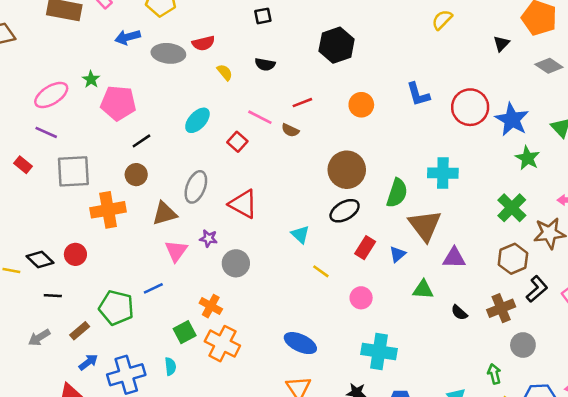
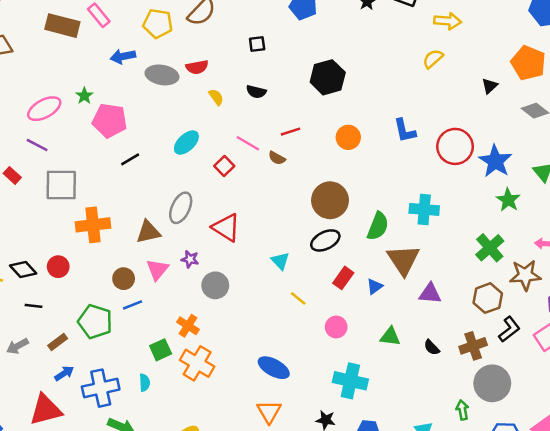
brown circle: (136, 175) -> (124, 279), moved
green triangle: (423, 290) -> (390, 337), moved
gray circle: (523, 345) -> (492, 383), size x1.5

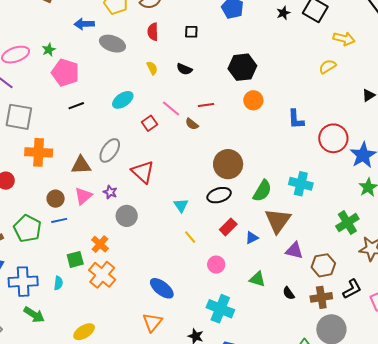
red semicircle: (197, 67) -> (153, 32), moved, turned 90
orange circle: (348, 137) -> (253, 100), moved
brown hexagon: (488, 298) -> (323, 265), moved

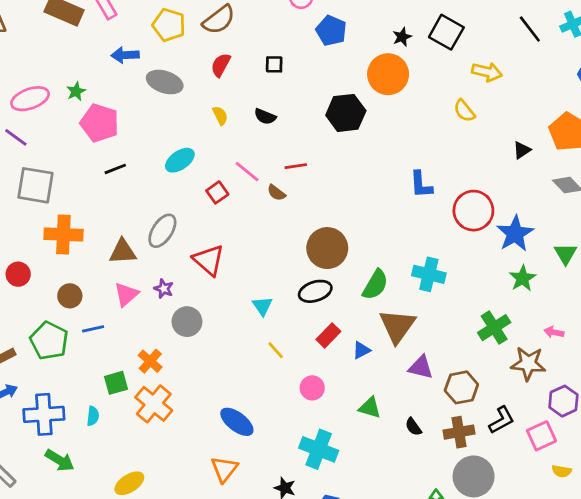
red semicircle: (153, 32) -> (221, 65), turned 30
yellow semicircle: (328, 67) -> (464, 111), turned -96
orange circle: (253, 100) -> (388, 74), moved, size x1.5
brown circle: (56, 199) -> (70, 296), moved

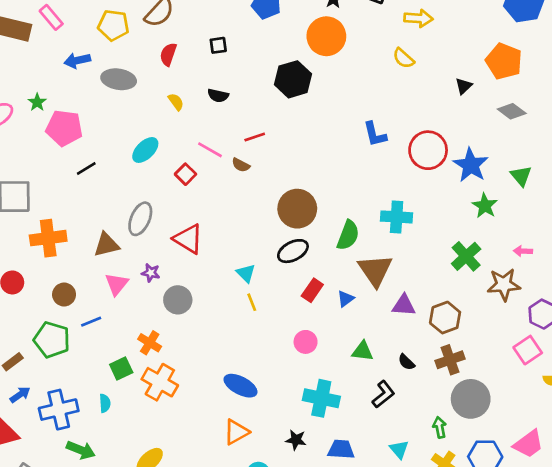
yellow line: (276, 350) -> (252, 302), moved, turned 30
black L-shape: (502, 420) -> (383, 394), moved
orange triangle: (224, 469) -> (236, 432), turned 32

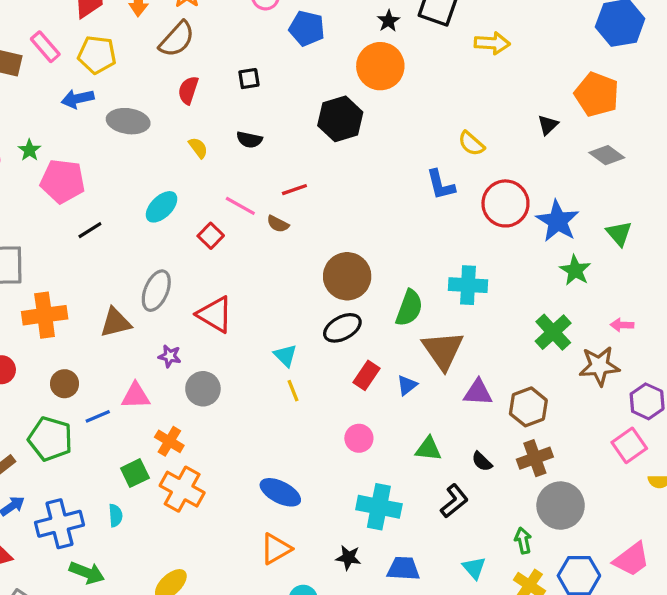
yellow pentagon: (113, 25) -> (97, 55), moved
yellow semicircle: (403, 58) -> (471, 144), moved
pink triangle: (117, 284) -> (136, 396), moved, turned 50

